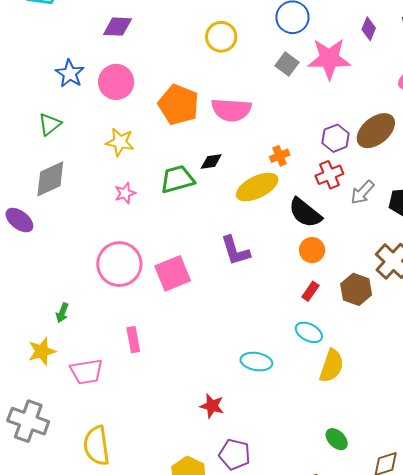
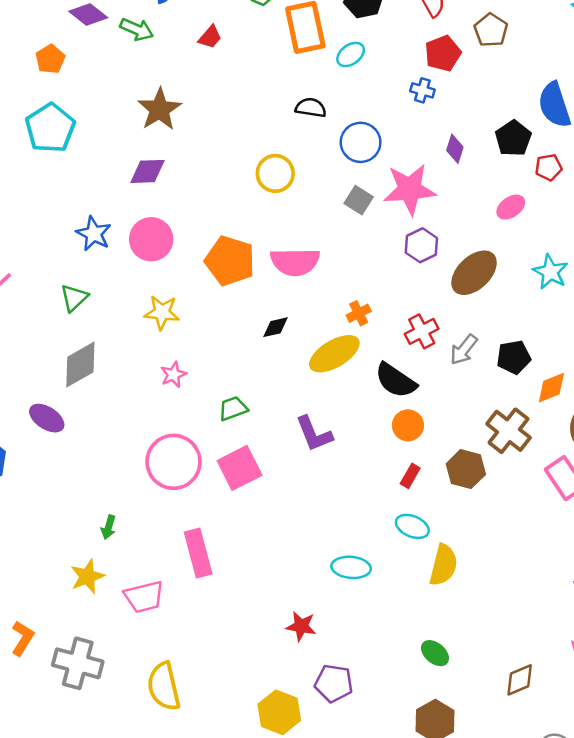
purple hexagon: (335, 138) -> (421, 245), moved
green trapezoid: (177, 179) -> (233, 408), moved, size x0.7
pink rectangle: (133, 340) -> (198, 553), size x1.5
green ellipse: (337, 439) -> (435, 653), moved

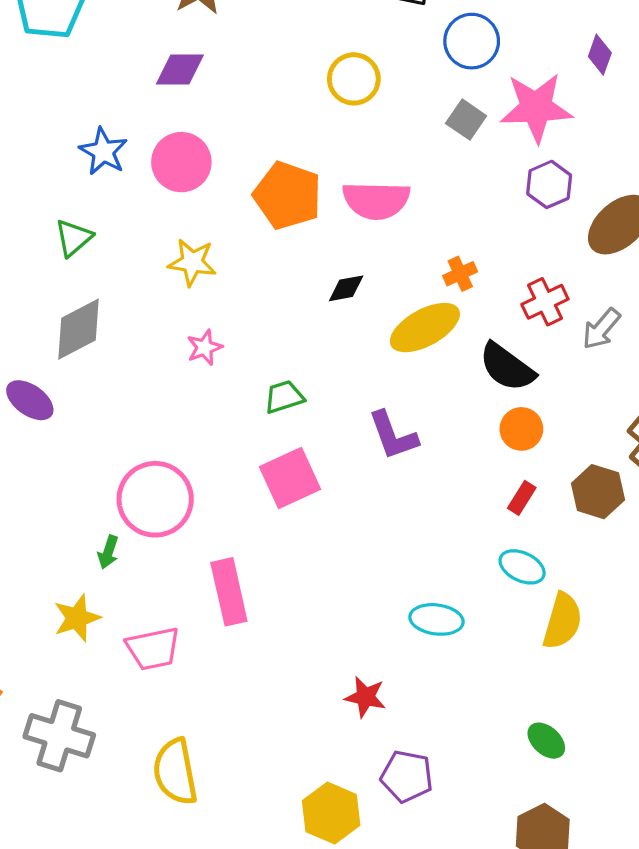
pink circle: (174, 462) -> (155, 499), moved

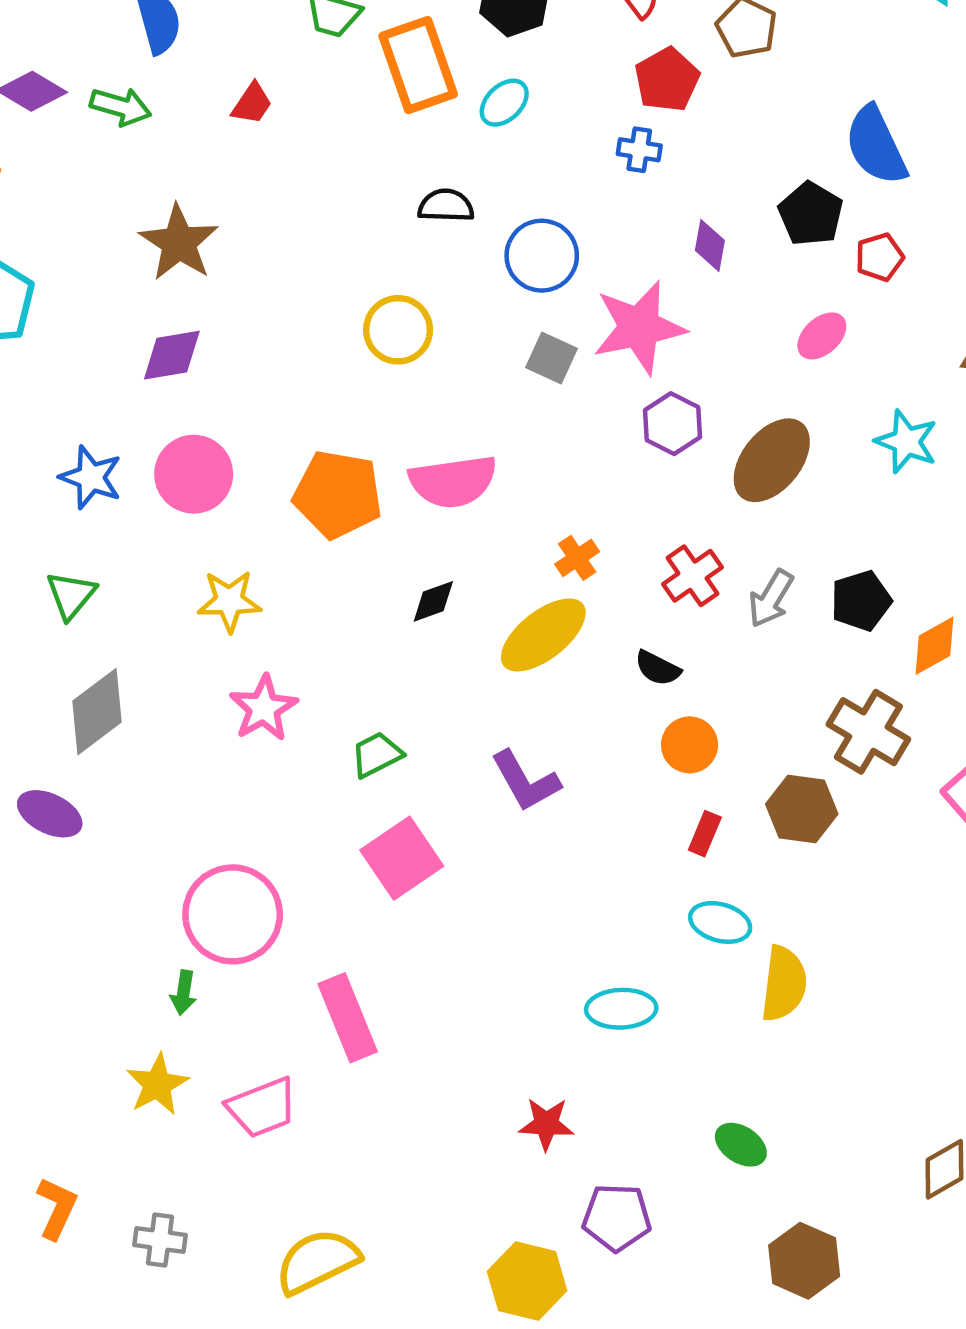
pink star: (205, 347) -> (264, 708), size x1.4
black semicircle: (507, 367) -> (658, 668), size x0.6
gray cross: (59, 736) -> (160, 1240), size x0.6
green ellipse: (546, 741) -> (741, 1145), moved
yellow semicircle: (175, 772) -> (317, 1261), turned 84

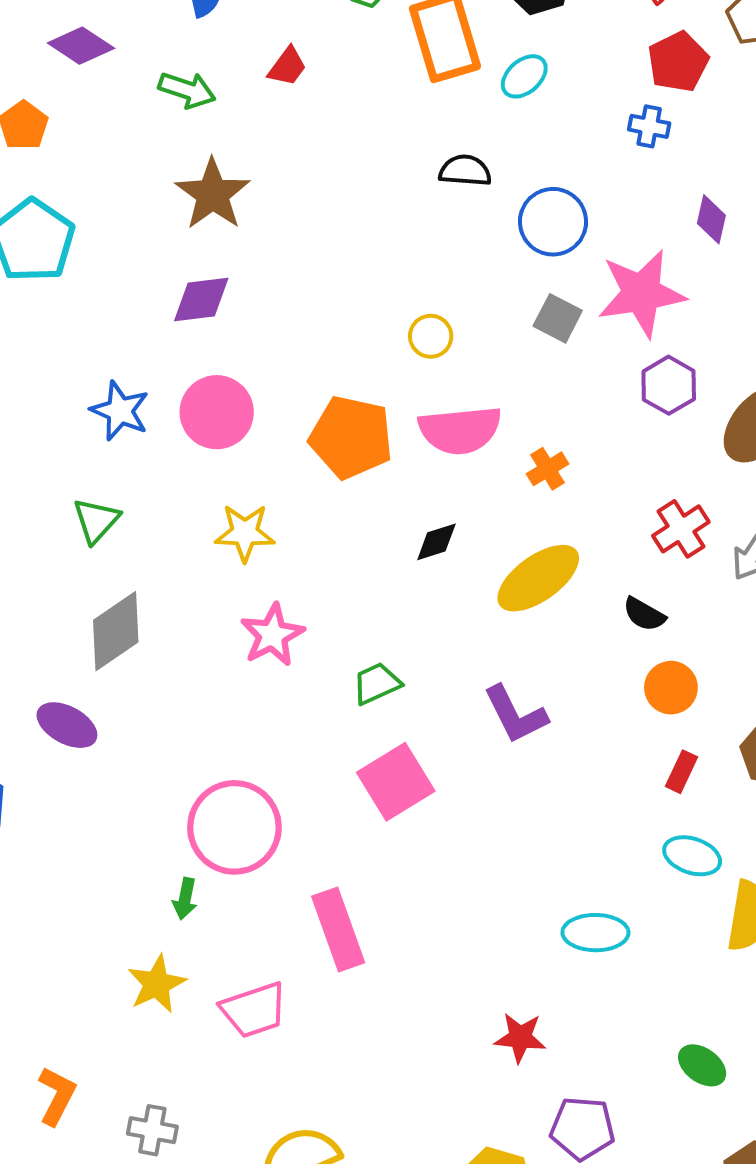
green arrow: (121, 107) -> (187, 90), moved
yellow circle: (398, 330) -> (431, 336), moved, size x0.7
orange cross: (577, 558) -> (548, 469), moved

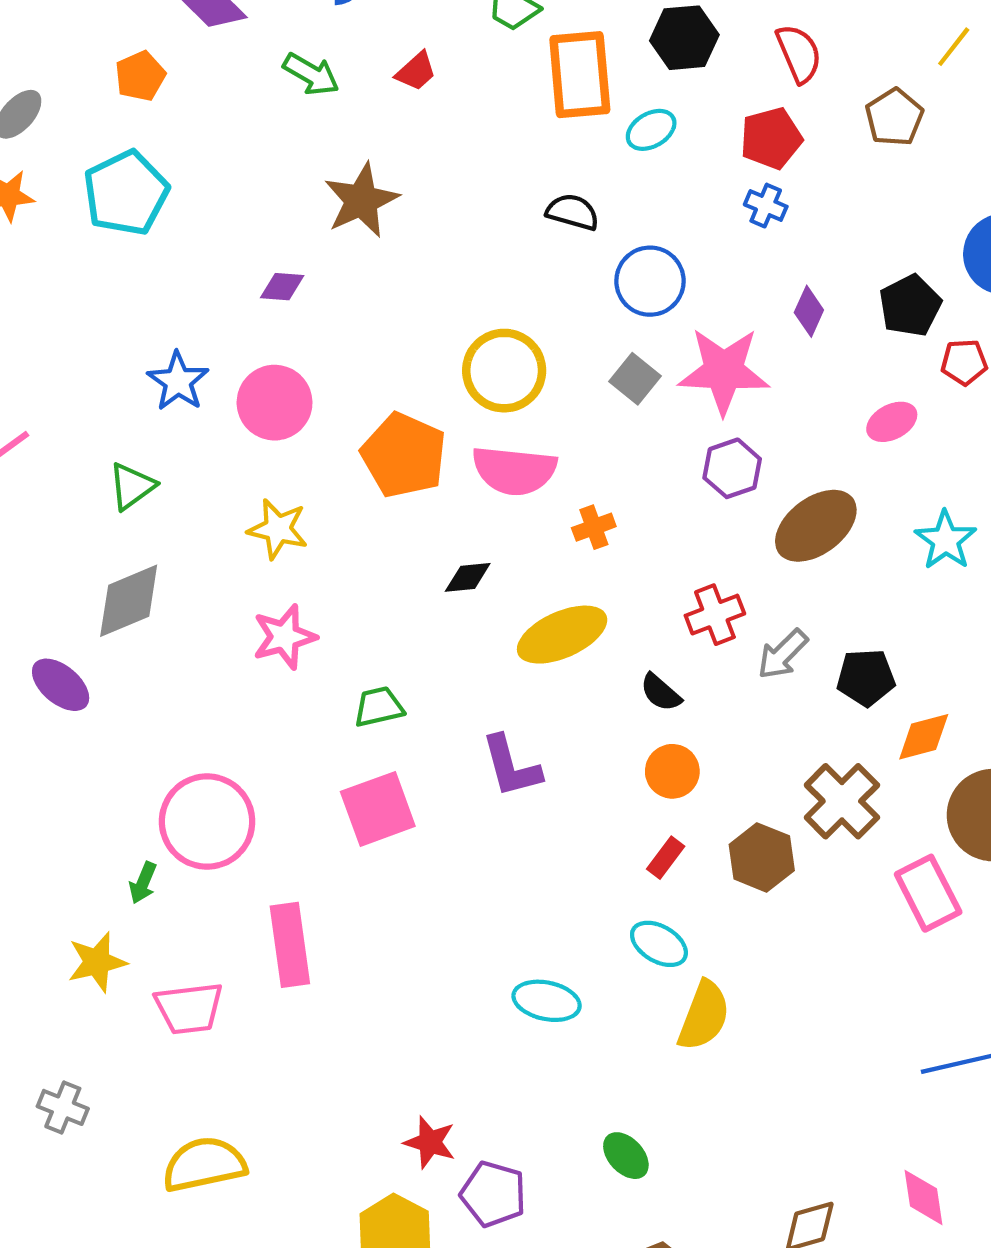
red pentagon: (678, 62) -> (771, 138), moved
brown star: (213, 194) -> (361, 200), moved
purple diamond: (201, 299) -> (282, 287), size x0.7
yellow circle: (431, 336) -> (504, 371), size x1.8
red star: (520, 1038) -> (430, 1142), moved

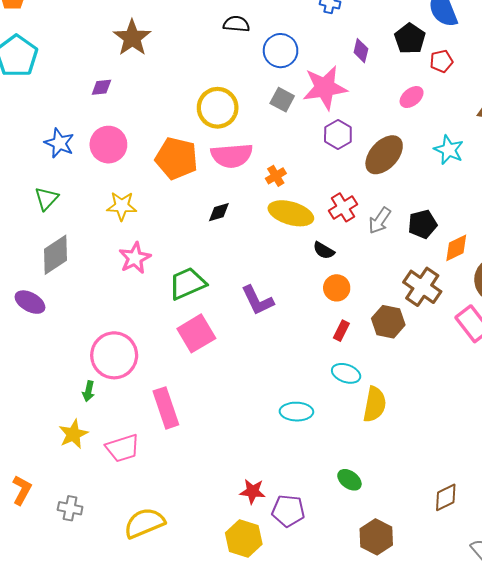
yellow ellipse: (562, 635) -> (291, 213), moved, turned 51
green trapezoid: (379, 707) -> (187, 283), size x1.5

